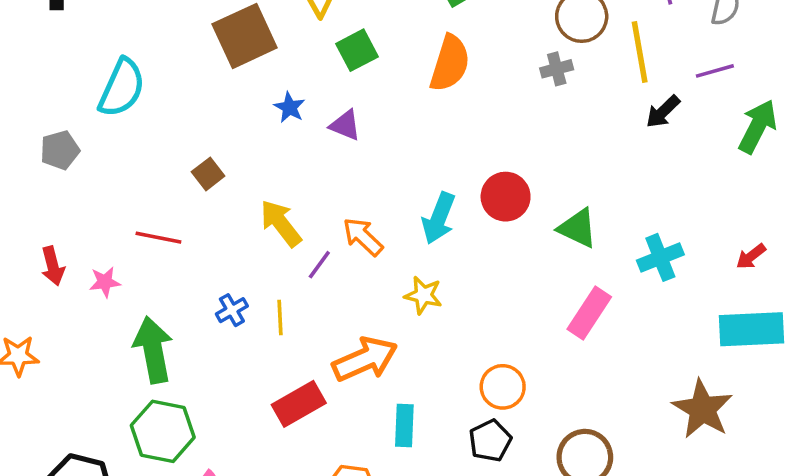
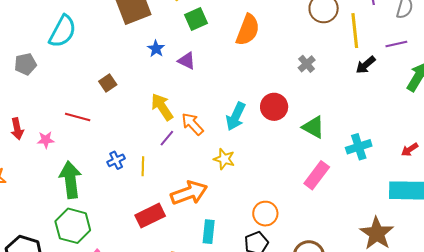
gray cross: (557, 69) -> (307, 64), moved, turned -30
yellow arrow: (281, 223) -> (162, 107), moved

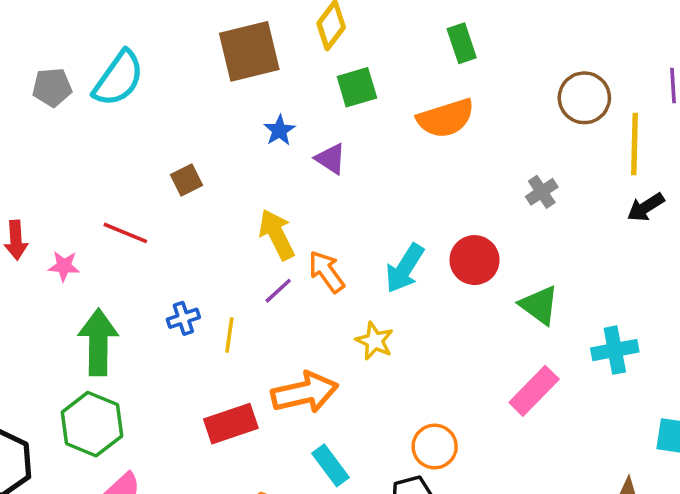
orange semicircle: (248, 30) -> (446, 118), turned 44
gray pentagon: (25, 64) -> (52, 87), moved
cyan rectangle: (209, 232) -> (330, 465), turned -50

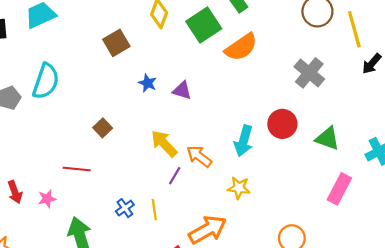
brown square: (249, 51) -> (116, 43), size x0.7
green square: (357, 87) -> (204, 25), moved, size x1.4
gray cross: (542, 192) -> (309, 73), size x1.6

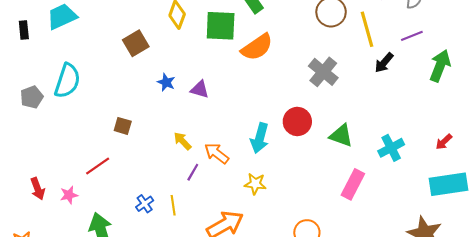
green square: (204, 25) -> (221, 26), turned 36
brown square: (103, 128) -> (123, 126), turned -30
yellow arrow: (164, 144) -> (182, 141), size x0.7
red line: (77, 169) -> (98, 166), turned -40

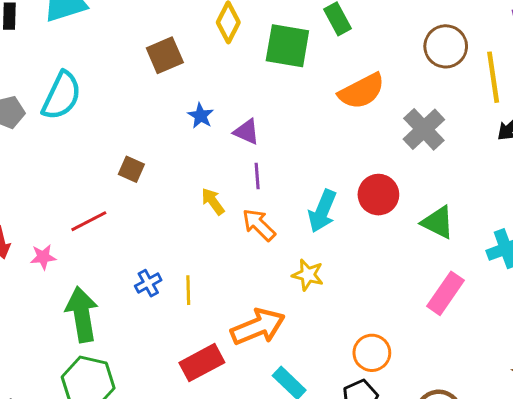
orange semicircle: (257, 47) -> (362, 91), moved
purple line: (193, 172) -> (257, 176), moved, turned -42

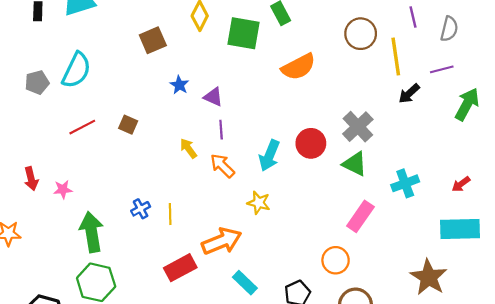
gray cross: (424, 129) -> (358, 127), moved
red line: (89, 221) -> (82, 127), moved
orange circle: (372, 353) -> (336, 260), moved

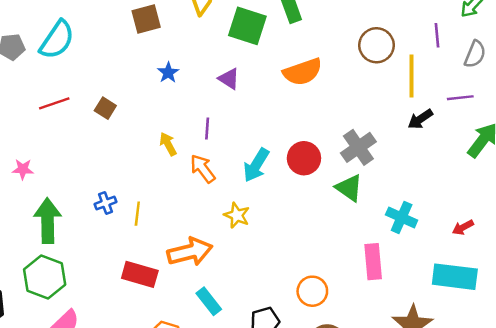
purple triangle: (213, 97) -> (229, 79), moved
cyan cross: (405, 183) -> (402, 218), turned 36
pink rectangle: (360, 216) -> (373, 262), moved, turned -48
red rectangle: (180, 268) -> (140, 274), turned 36

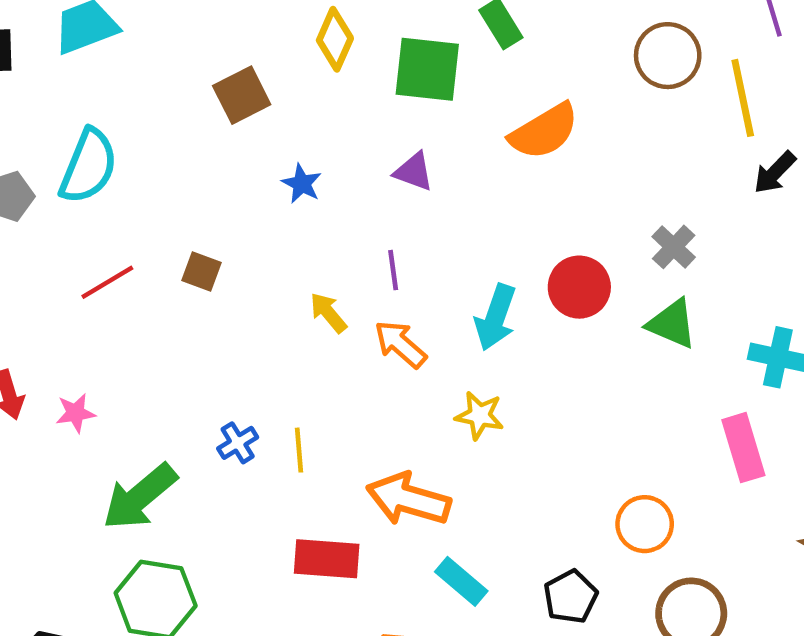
gray cross: (358, 147) -> (674, 247), size x0.7
green arrow: (48, 221) -> (140, 497), turned -117
orange arrow: (190, 252) -> (408, 499), turned -138

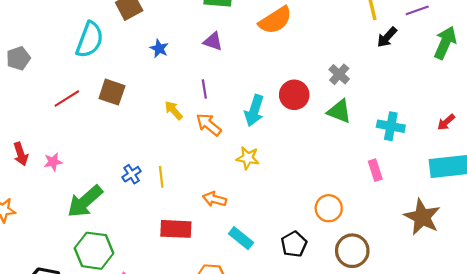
cyan semicircle: (88, 166) -> (90, 40), moved
brown square: (201, 272) -> (112, 92), size x1.4
pink rectangle: (743, 448) -> (375, 170), size x0.7
orange arrow: (408, 499) -> (215, 199), size x0.6

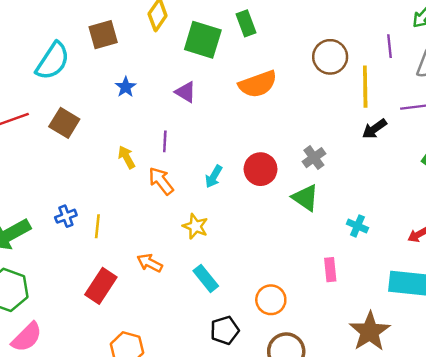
cyan arrow: (254, 110) -> (214, 177), size x0.7
cyan cross: (391, 126) -> (357, 226), size x0.7
red rectangle: (176, 229) -> (101, 286), turned -72
cyan rectangle: (241, 238) -> (206, 278), moved

